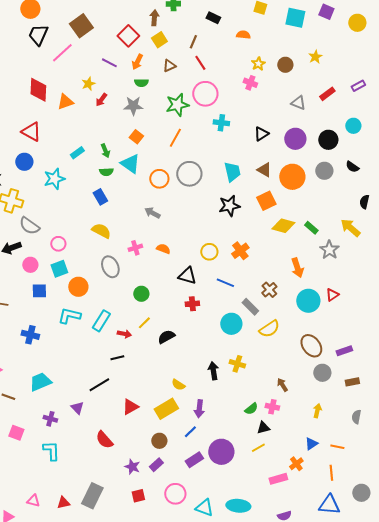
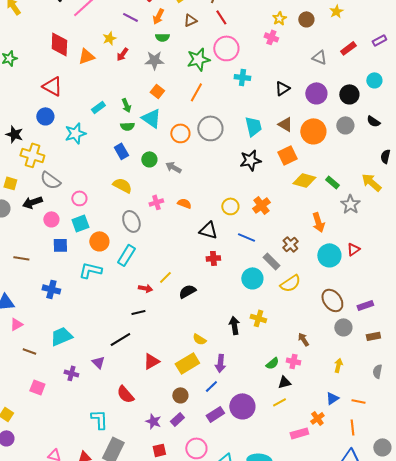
green circle: (141, 294) -> (149, 159), moved
cyan rectangle: (101, 321) -> (126, 255), moved
cyan L-shape: (51, 451) -> (99, 419), moved

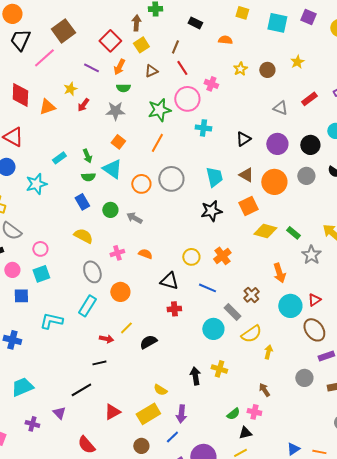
pink cross: (271, 37) -> (211, 84), moved
orange circle: (99, 241) -> (120, 292), moved
brown ellipse: (332, 300) -> (314, 330), moved
yellow arrow: (338, 365) -> (268, 352), moved

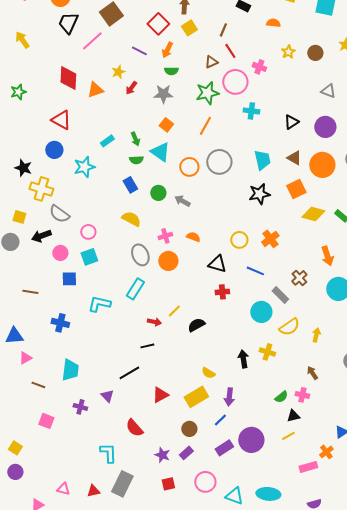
brown triangle: (151, 71) -> (211, 62), moved
orange circle: (120, 292) -> (168, 261), moved
yellow semicircle: (251, 334) -> (289, 327), moved
cyan trapezoid: (22, 387) -> (70, 370), turned 120

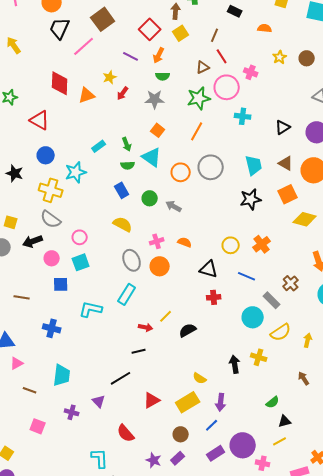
red triangle: (61, 120) -> (40, 120), moved
yellow cross: (41, 189) -> (51, 190), moved
pink cross: (302, 395) -> (263, 463), moved

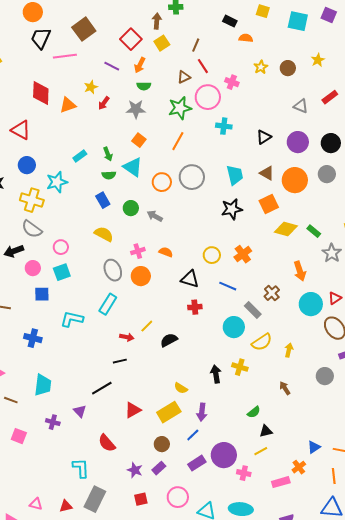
black rectangle: (235, 11) -> (230, 21), moved
pink line: (84, 46) -> (65, 56), turned 35

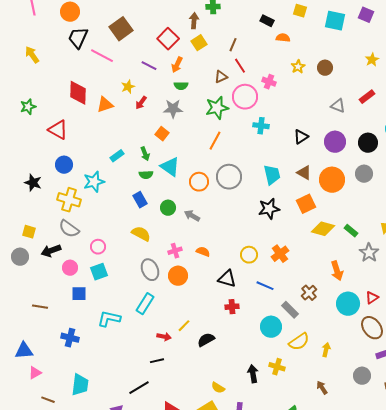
pink line: (65, 56) -> (102, 56), turned 35
yellow star: (318, 60) -> (372, 60), moved
orange square: (139, 140) -> (162, 134), moved

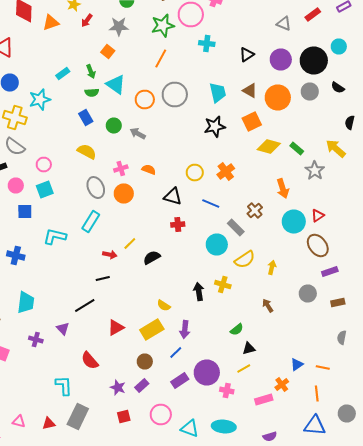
black circle: (368, 143) -> (314, 60), size x1.4

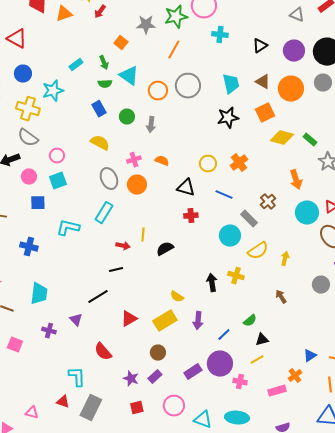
gray star: (119, 26) -> (146, 25), moved
gray arrow: (138, 134) -> (151, 125), turned -112
yellow line: (130, 244) -> (143, 235), turned -40
blue line: (176, 352) -> (224, 335), moved
red triangle: (49, 424) -> (63, 402), moved, turned 32

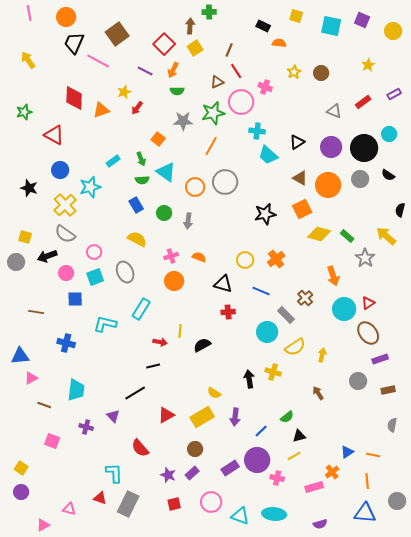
cyan trapezoid: (231, 84) -> (268, 155), moved, turned 145
yellow cross: (28, 109) -> (65, 205), turned 30
gray ellipse: (109, 179) -> (125, 272), moved

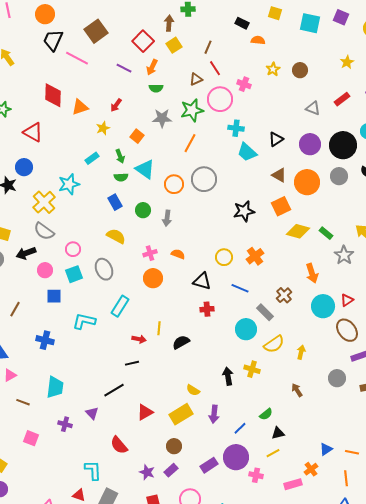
yellow star: (124, 92) -> (103, 128), moved
blue circle: (60, 170) -> (24, 167), moved
brown line: (36, 312) -> (15, 309), turned -70

